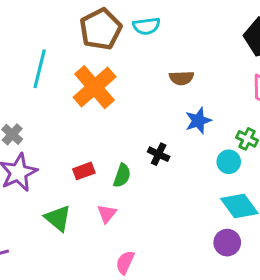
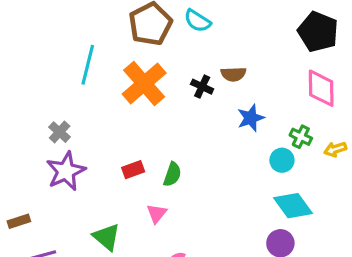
cyan semicircle: (146, 26) -> (197, 21), turned 40
black cross: (159, 154) -> (202, 87), moved
green triangle: (58, 218) -> (107, 237), moved

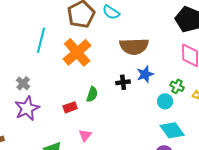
brown semicircle: (233, 74) -> (134, 46), size x1.8
black cross: (202, 87) -> (123, 82), moved, turned -32
green semicircle: (172, 174) -> (92, 94), moved

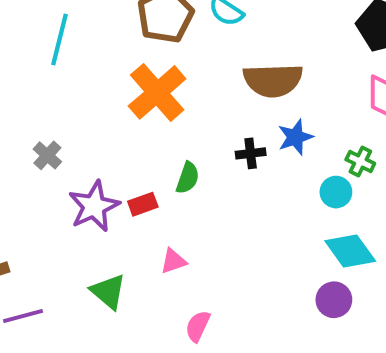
cyan line: (41, 40) -> (60, 40), moved
purple star: (27, 108) -> (94, 206), moved
pink triangle: (85, 135) -> (173, 261), turned 32

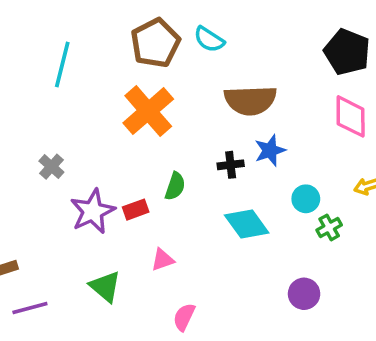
green cross: (360, 162) -> (329, 227), moved, turned 35
cyan diamond: (350, 251) -> (247, 224), moved

